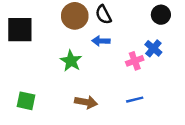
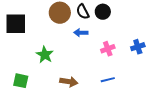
black circle: (161, 15) -> (103, 12), moved
blue cross: (153, 48) -> (138, 47), moved, turned 32
green star: (71, 61) -> (45, 55), moved

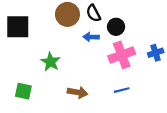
black circle: (103, 12) -> (116, 27), moved
pink cross: (108, 49) -> (122, 55), size x1.6

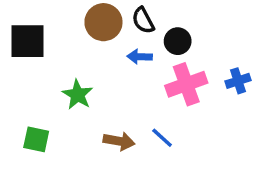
blue line: (122, 90) -> (162, 138), moved, turned 56

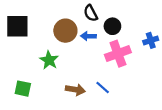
brown circle: (103, 22) -> (65, 31), moved
blue cross: (238, 81) -> (151, 40), moved

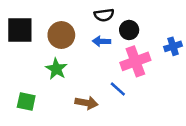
black semicircle: (91, 13) -> (104, 15), turned -70
brown circle: (65, 31) -> (61, 35), moved
blue line: (103, 87) -> (118, 89), moved

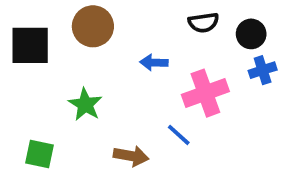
black semicircle: (104, 15) -> (203, 22), moved
black circle: (129, 30) -> (251, 34), moved
brown circle: (61, 35) -> (93, 26), moved

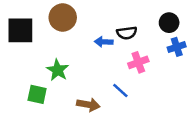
black semicircle: (203, 22) -> (127, 33), moved
pink cross: (205, 93) -> (138, 62), size x0.7
green square: (40, 154) -> (37, 94), moved

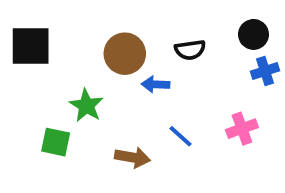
brown circle: (63, 17) -> (125, 54), moved
blue arrow: (104, 42) -> (156, 84), moved
pink cross: (138, 62) -> (242, 129), moved

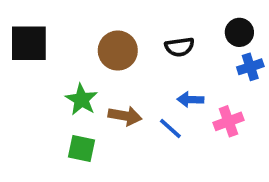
blue arrow: (156, 84) -> (190, 100), moved
green square: (56, 142) -> (81, 149), moved
brown arrow: (132, 157) -> (125, 116), moved

